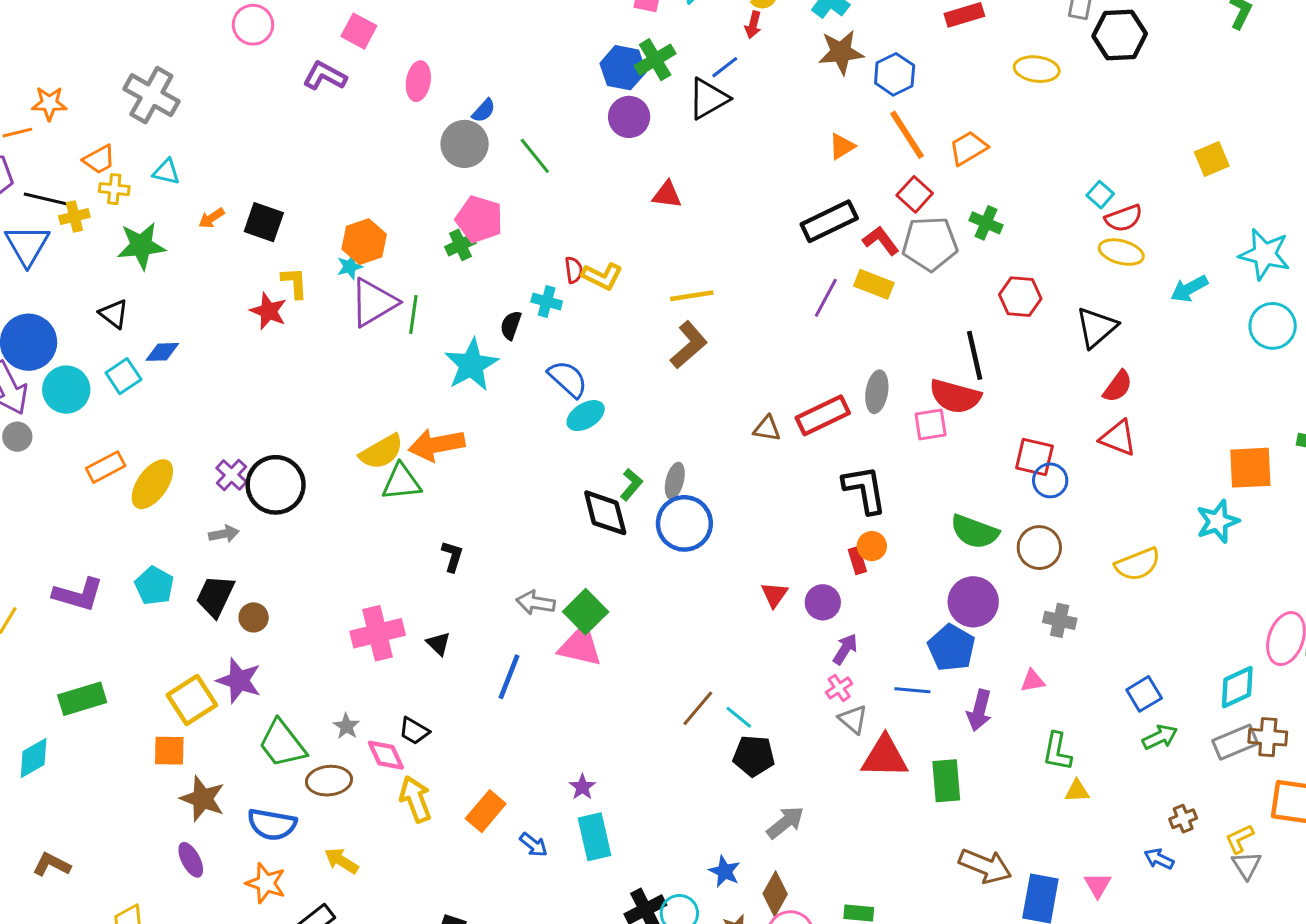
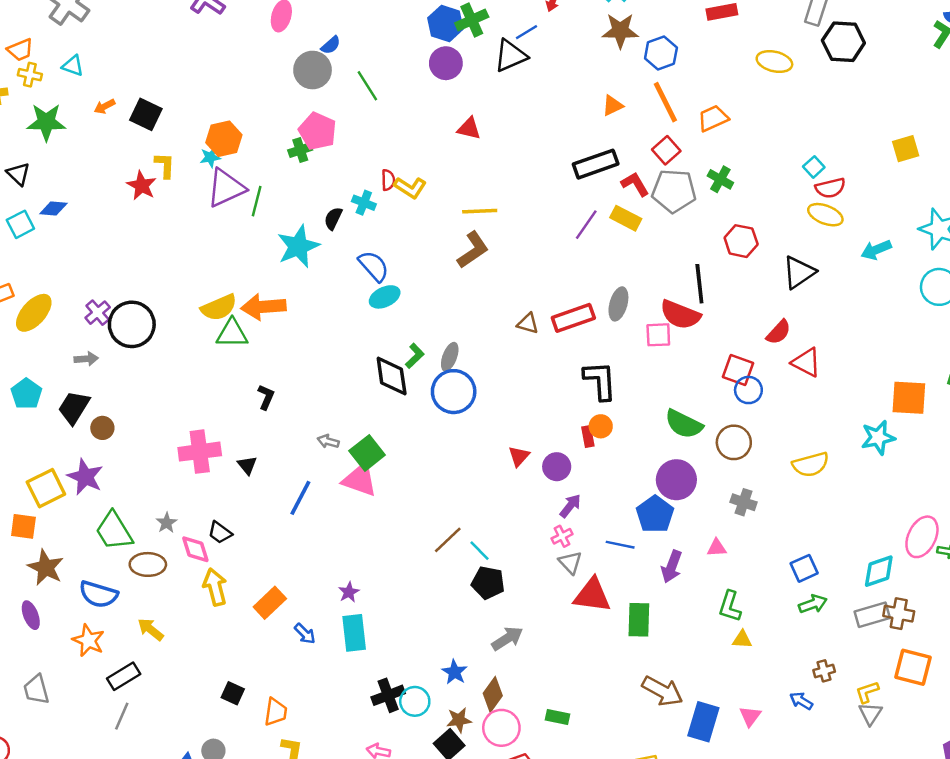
red semicircle: (1118, 386) -> (779, 332), moved
gray arrow: (536, 603) -> (328, 441), size x0.7

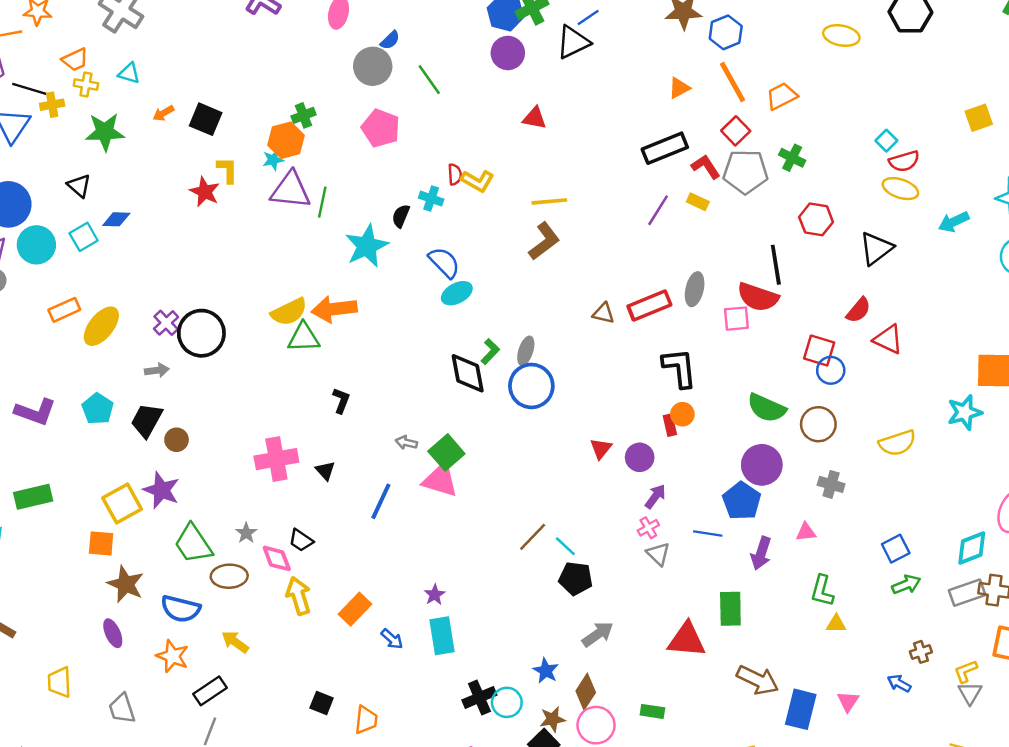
green cross: (300, 150) -> (303, 115), moved
purple triangle: (226, 188) -> (291, 190), turned 33
yellow rectangle: (626, 218) -> (698, 202), size x0.7
red triangle: (592, 595) -> (687, 640), moved

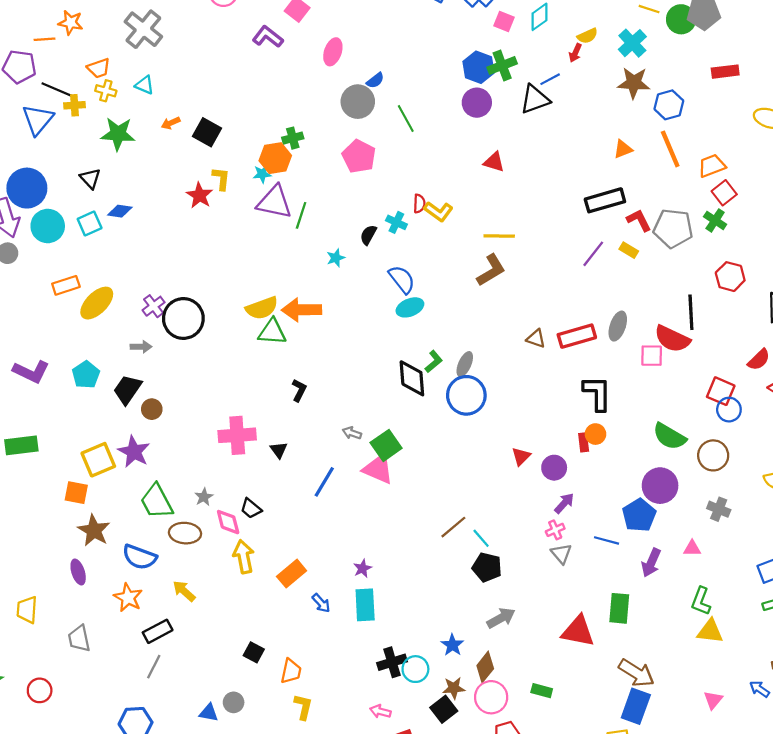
red square: (736, 131) -> (724, 193), moved
cyan star: (367, 246) -> (336, 258), size x0.5
yellow triangle: (836, 624) -> (710, 631), size x1.5
blue rectangle: (801, 709) -> (636, 706), moved

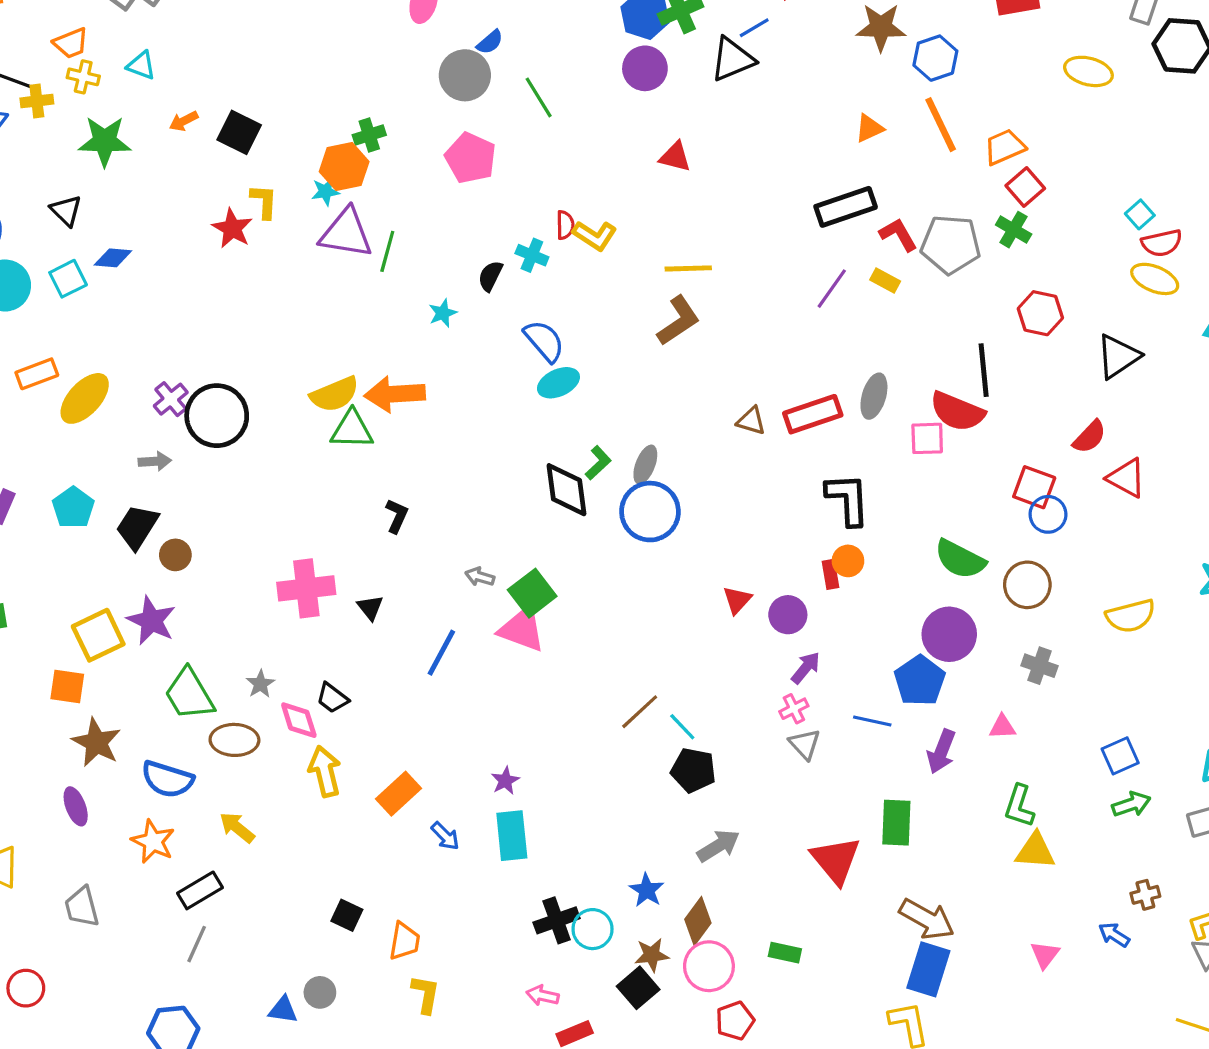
red triangle: (578, 631) -> (836, 860), turned 42

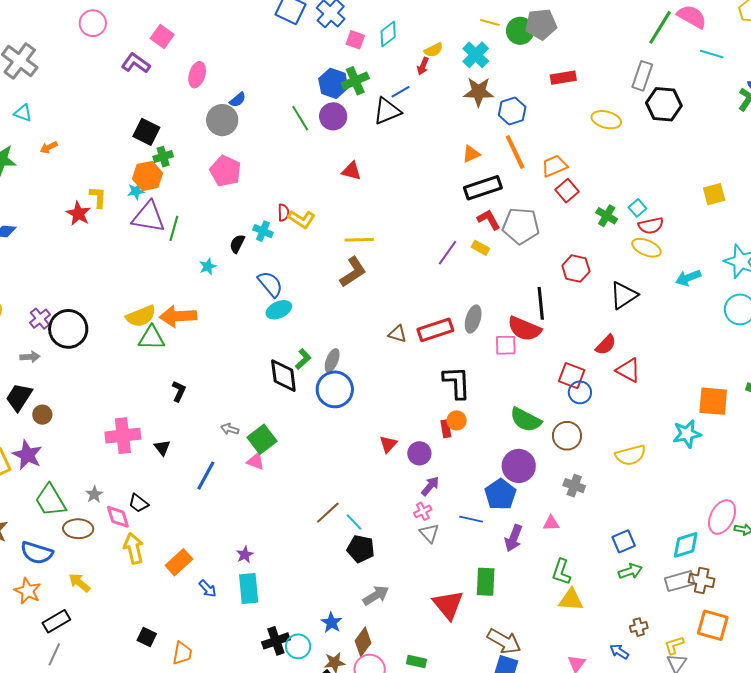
green line: (539, 97) -> (300, 118), moved
black square: (239, 132) -> (146, 132), moved
black rectangle: (846, 207) -> (483, 188), moved
green cross: (1014, 230) -> (607, 216), moved
pink triangle: (522, 629) -> (256, 461), size x0.6

